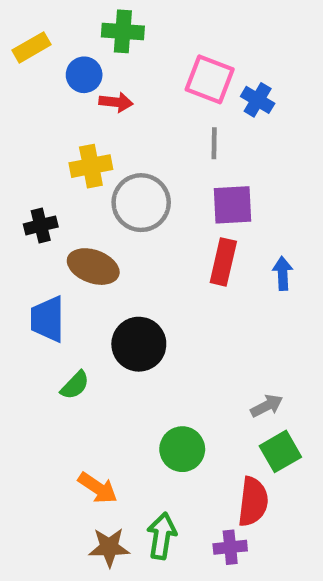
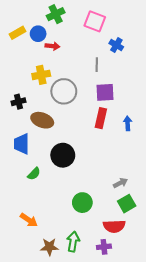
green cross: (123, 31) -> (56, 14), turned -30
yellow rectangle: (32, 47) -> (17, 33), moved
pink square: (210, 79) -> (95, 21), moved
orange arrow: (98, 488) -> (29, 220), moved
red semicircle: (253, 502) -> (114, 226), turned 80

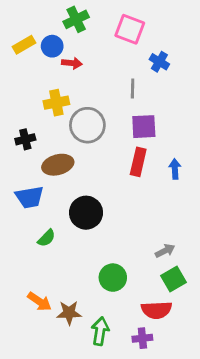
brown ellipse: (42, 120) -> (58, 165), turned -35
blue trapezoid: (22, 144) -> (30, 197), turned -100
brown star: (49, 247) -> (69, 313), moved

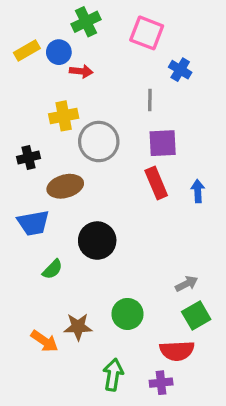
red rectangle: (138, 162) -> (156, 183), turned -36
brown star: (69, 313) -> (78, 327), moved

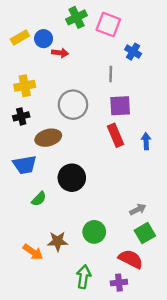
green cross: (86, 22) -> (77, 17), moved
yellow cross: (64, 116) -> (25, 86), moved
red semicircle: (177, 351) -> (131, 259), turned -150

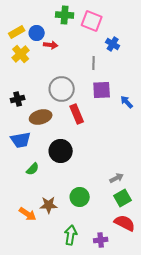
green cross: (77, 17) -> (65, 15), turned 30
yellow cross: (25, 86) -> (21, 54), moved, turned -30
red rectangle: (115, 135) -> (77, 114), moved
blue arrow: (146, 141) -> (127, 102), moved, turned -40
red semicircle: (131, 259) -> (125, 223), moved

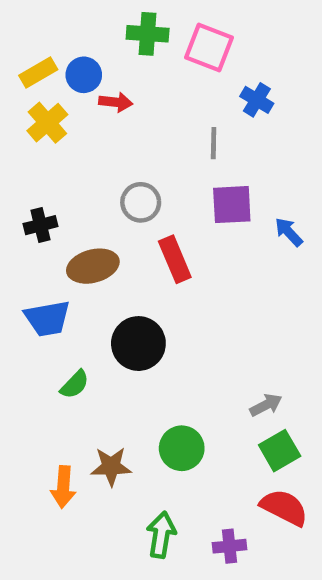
gray circle: (62, 89) -> (141, 202), size x0.7
orange arrow: (28, 214) -> (63, 487), turned 60

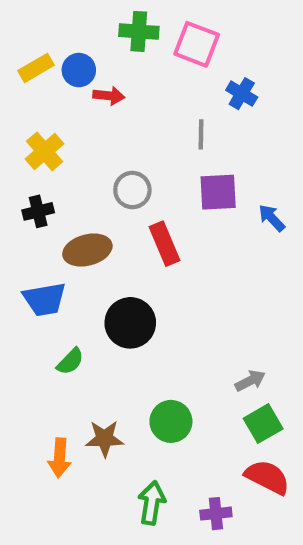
yellow cross: (47, 123) -> (45, 151), moved

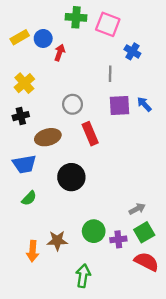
red arrow: (109, 96) -> (60, 53), turned -77
blue arrow: (272, 218) -> (144, 104), moved
green semicircle: (70, 361) -> (29, 198), moved
purple cross: (216, 514) -> (118, 239), moved

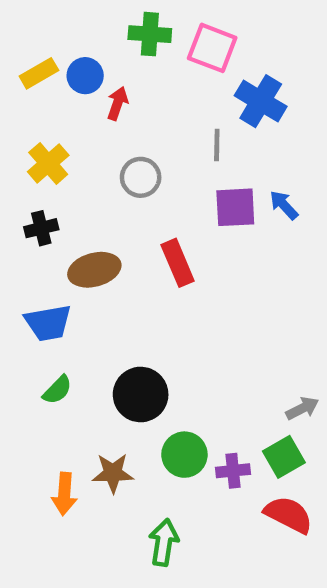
blue cross: (132, 51) -> (261, 101), size x1.5
gray circle: (73, 104) -> (141, 177), moved
black circle: (71, 177) -> (141, 395), moved
gray arrow: (137, 209) -> (302, 408), moved

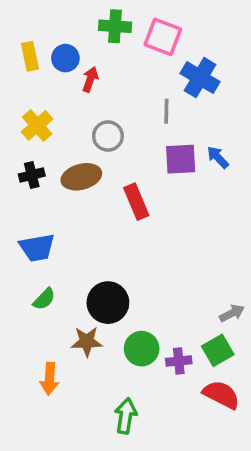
yellow rectangle: (39, 73) -> (30, 56), turned -72
brown ellipse: (94, 270) -> (81, 177), moved
brown star: (113, 473) -> (87, 342), moved

